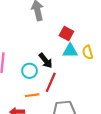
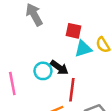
cyan circle: (29, 71) -> (43, 71), moved

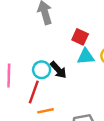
red line: (72, 90) -> (34, 92), moved

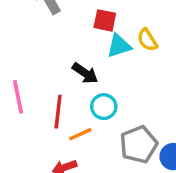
cyan circle: (42, 70) -> (104, 107), moved

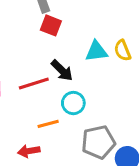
red square: (105, 20) -> (51, 25), moved
red line: (58, 112) -> (34, 83), moved, turned 56

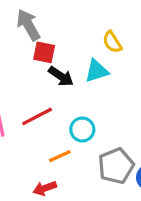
yellow semicircle: (123, 51) -> (112, 42), moved
black arrow: (62, 70) -> (61, 76), moved

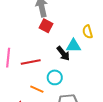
black arrow: (61, 76) -> (63, 53), moved
orange line: (60, 156) -> (37, 89), turned 32

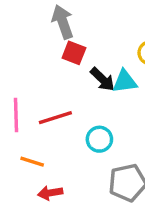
black arrow: (63, 53) -> (102, 79), moved
orange line: (37, 89) -> (32, 162), moved

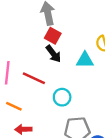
black arrow: (102, 79) -> (53, 54), moved
red line: (55, 118) -> (34, 78), turned 35

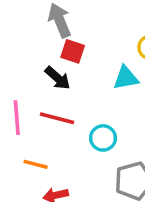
black arrow: (53, 54) -> (58, 78), moved

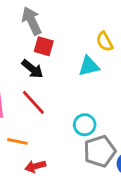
red line: (57, 118) -> (33, 102), turned 36
cyan circle: (103, 138) -> (85, 125), moved

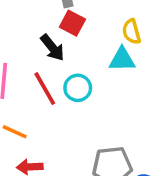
yellow semicircle: (105, 42) -> (132, 32), moved
cyan circle: (85, 125) -> (78, 88), moved

